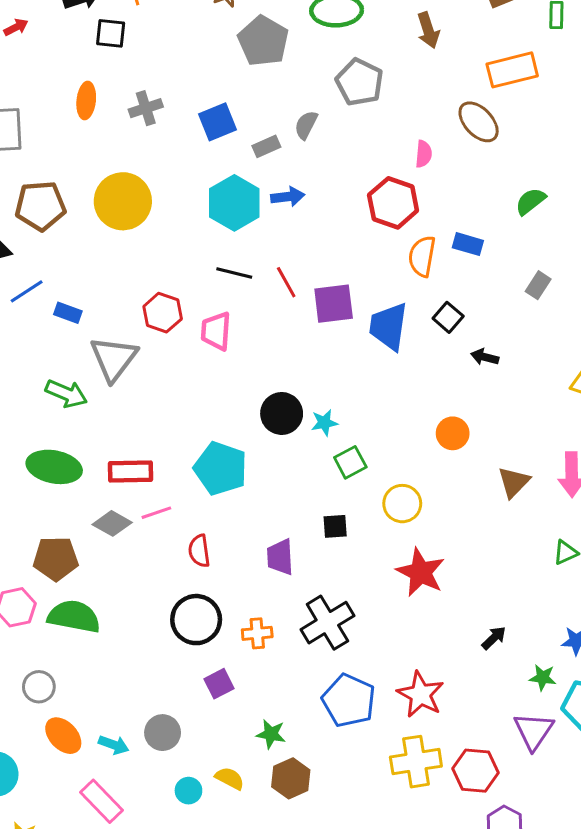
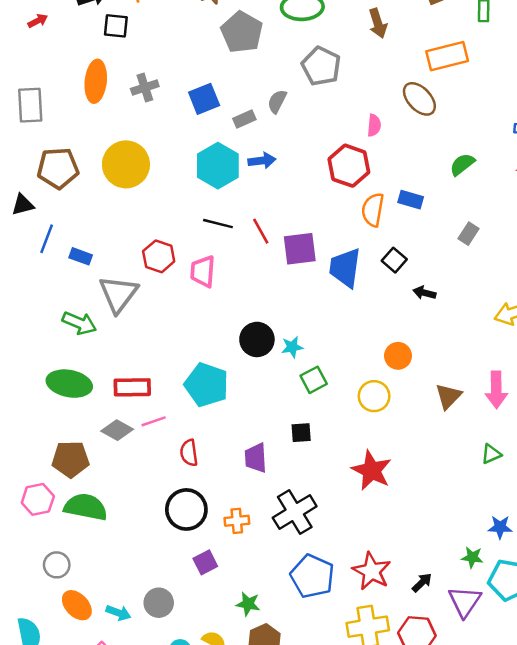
orange ellipse: (86, 101) -> (96, 81), size x1.4
blue line: (27, 291) -> (47, 239), turned -36
yellow circle: (402, 504) -> (374, 396), moved
black arrow: (494, 638) -> (422, 583), moved

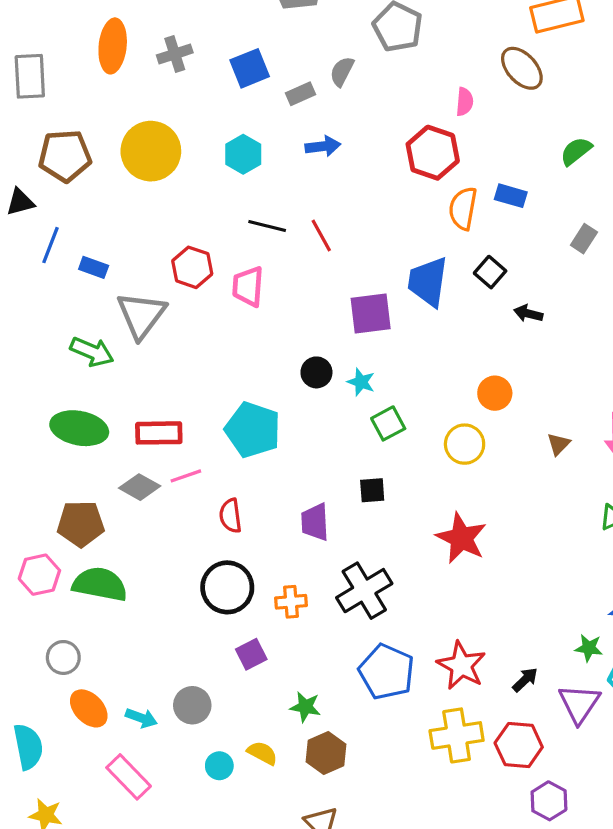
cyan hexagon: (218, 166) -> (243, 154), moved, size x0.7
purple square: (300, 249) -> (371, 314), moved
black circle: (257, 339) -> (316, 372), size x0.7
cyan star: (292, 347) -> (361, 382), turned 30
brown triangle: (448, 396) -> (559, 444), size x0.7

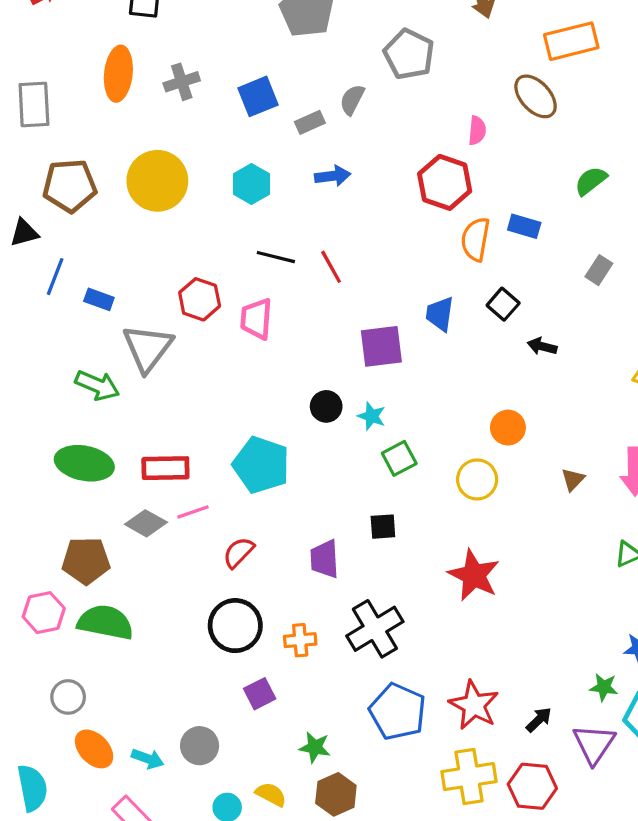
blue trapezoid: (428, 282) -> (440, 314), size x0.7
red semicircle: (230, 516) -> (239, 553), turned 52

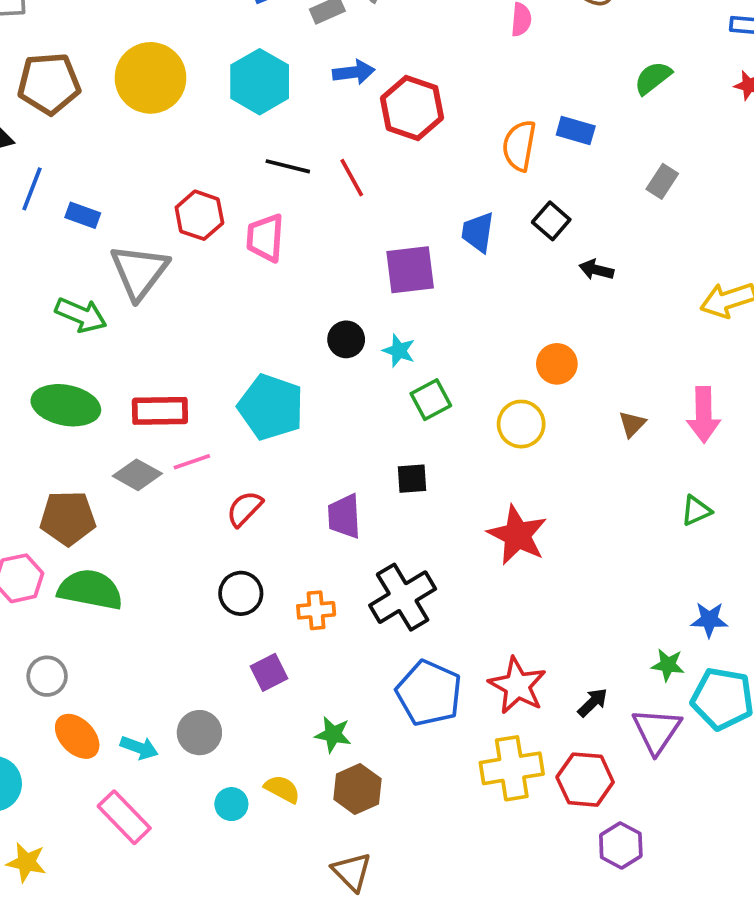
red hexagon: (445, 182) -> (412, 108), moved
cyan hexagon: (251, 184) -> (260, 82), size x1.4
black circle: (235, 626) -> (241, 593), size x0.7

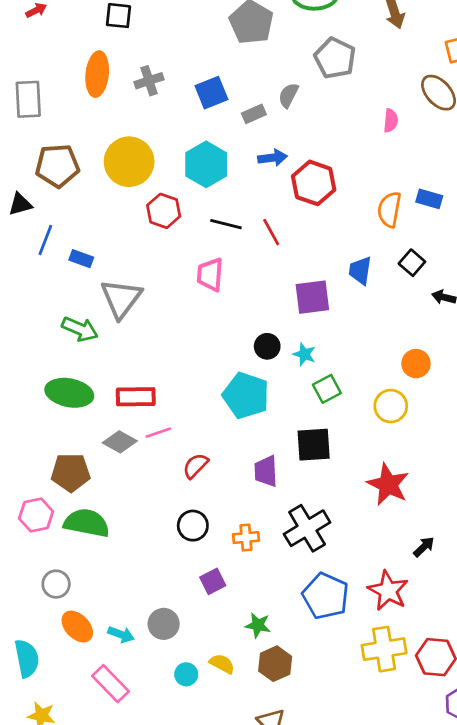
red hexagon: (199, 215) -> (164, 211), moved
cyan pentagon: (271, 407) -> (246, 395), moved
black square: (412, 479) -> (314, 445), size x1.6
black arrow: (593, 702) -> (424, 547), moved

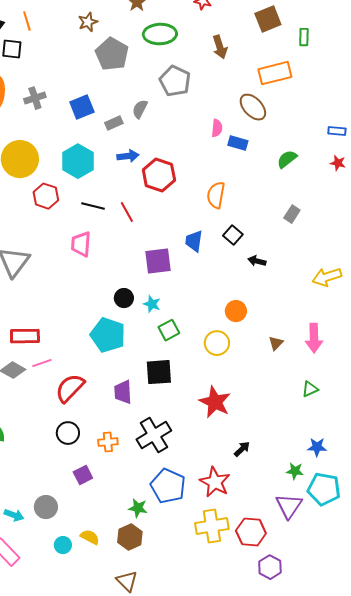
blue rectangle: (429, 199) -> (238, 143), moved
red semicircle: (195, 466) -> (70, 388), size x1.5
green star: (258, 625) -> (138, 508), moved

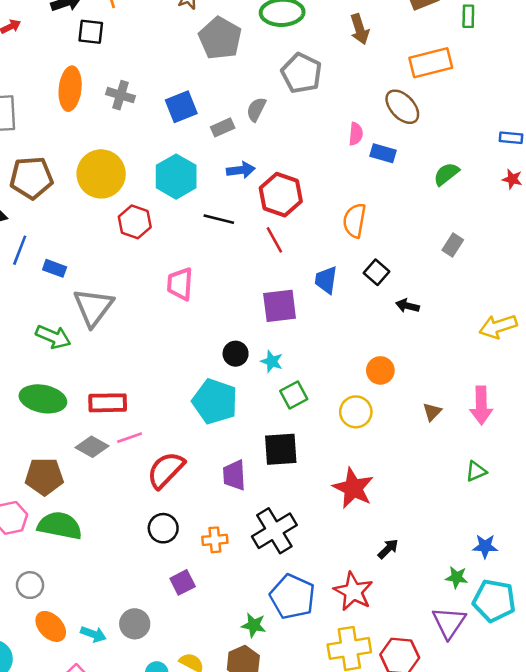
gray cross: (35, 98) -> (121, 95), turned 35
black line: (93, 206) -> (219, 219), moved
red line: (127, 212) -> (274, 240), moved

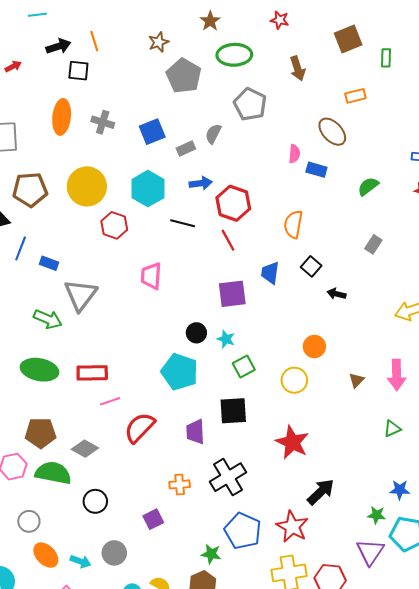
orange rectangle: (431, 63) -> (355, 96), size x0.6
gray diamond: (92, 447) -> (85, 449), moved
black circle: (163, 528) -> (95, 501), moved
black arrow: (388, 549) -> (321, 492), size x1.6

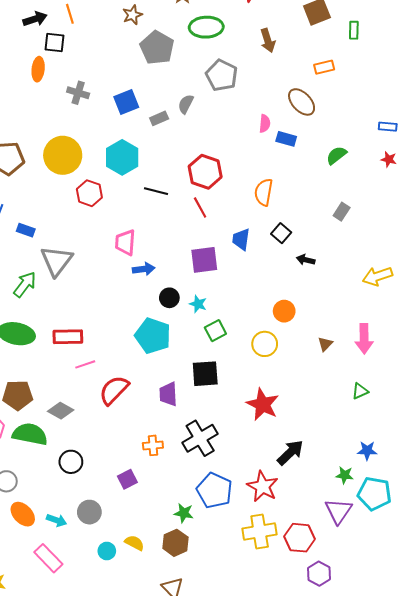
orange ellipse: (62, 117) -> (38, 69), moved, size x0.7
blue arrow: (201, 183) -> (144, 269), moved
green arrow: (48, 319) -> (25, 284), turned -76

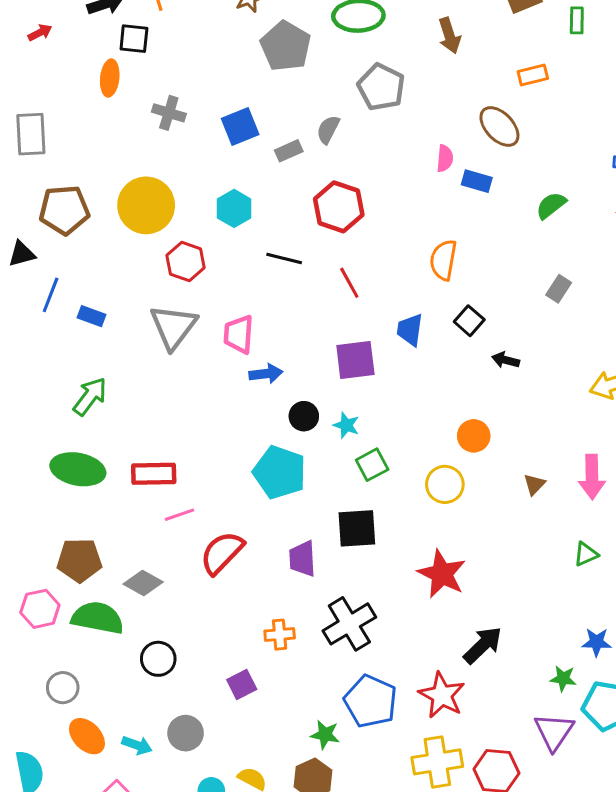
cyan hexagon: (122, 157) -> (234, 208), size x0.7
red hexagon: (205, 172) -> (339, 207), moved
gray triangle: (57, 261) -> (173, 327), moved

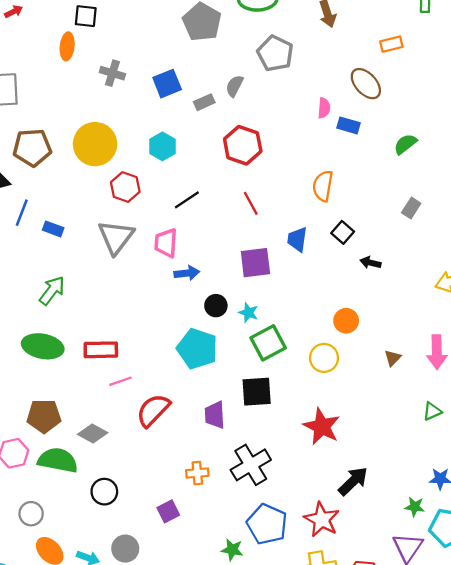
black line: (284, 258) -> (187, 200), moved, turned -48
green square: (372, 465) -> (268, 343), size x1.4

